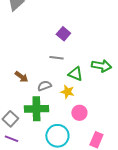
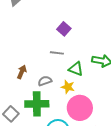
brown arrow: (21, 77) -> (22, 72), turned -104
pink circle: (79, 113) -> (80, 108), size x1.6

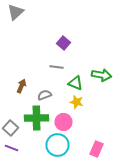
yellow star: (68, 87) -> (76, 102), moved
pink circle: (80, 108) -> (64, 122), moved, size x0.7

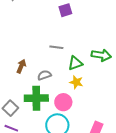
purple square: (64, 43) -> (65, 10), moved, turned 32
green triangle: (76, 83) -> (75, 63), turned -42

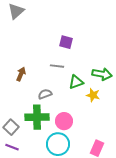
purple square: (65, 10) -> (66, 42), moved, turned 32
brown arrow: (21, 66) -> (21, 74), moved
yellow star: (76, 82) -> (93, 95), moved

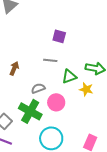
green cross: (37, 117) -> (30, 111), turned 30
pink circle: (64, 121) -> (56, 102), moved

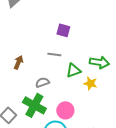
pink circle: (56, 102) -> (65, 110), moved

